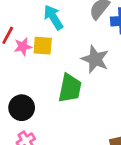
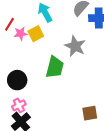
yellow square: (43, 46) -> (36, 34), turned -35

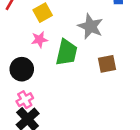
pink star: (21, 34) -> (39, 40), moved
brown square: (90, 113) -> (107, 64), moved

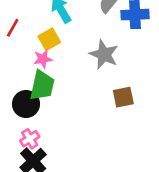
pink star: (39, 40) -> (43, 59), moved
green trapezoid: (67, 52) -> (42, 85), moved

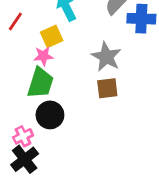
brown square: (123, 97) -> (107, 88), moved
black circle: (26, 104) -> (50, 115), moved

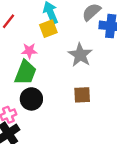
yellow square: (52, 36) -> (48, 29), moved
brown square: (107, 88) -> (82, 95), moved

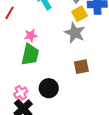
yellow square: (48, 29) -> (79, 14), moved
black circle: (31, 99) -> (49, 88), moved

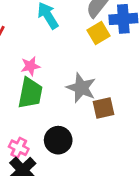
gray star: (75, 33) -> (81, 88), moved
pink cross: (21, 93) -> (19, 148), turned -32

